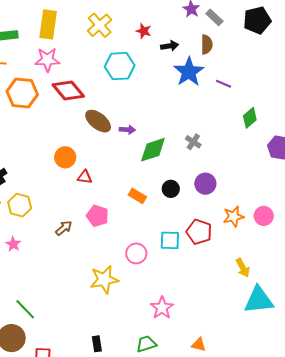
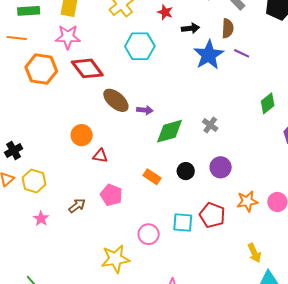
purple line: (224, 84) -> (242, 53), moved
pink star: (13, 244) -> (41, 219), moved

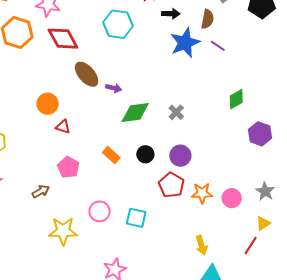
brown arrow: (77, 206) -> (41, 191), moved
red pentagon: (212, 215) -> (171, 185), moved
cyan square: (183, 222) -> (136, 218), moved

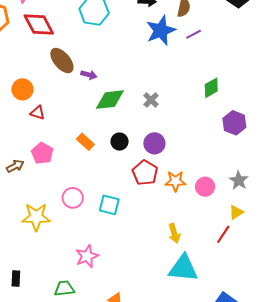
purple line: (218, 46) -> (194, 34), turned -63
brown arrow: (41, 191) -> (15, 166), moved

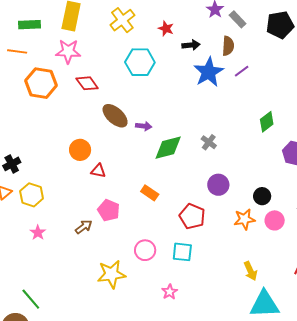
red diamond: (39, 25) -> (87, 83), size x0.7
black circle: (120, 142) -> (262, 196), moved
red pentagon: (145, 173) -> (192, 216), moved
pink star: (87, 256) -> (170, 292), moved, size x0.7

